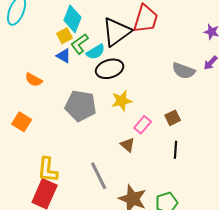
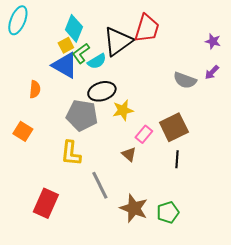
blue triangle: (64, 56) -> (65, 65), size x1.8
black ellipse: (110, 69) -> (102, 91), moved
orange semicircle: (34, 80) -> (35, 89), turned -114
brown square: (173, 118) -> (174, 127), size x1.8
yellow L-shape: (48, 170) -> (71, 153), moved

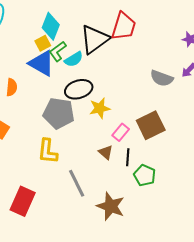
black line: (177, 159) -> (128, 157), moved
green pentagon: (168, 212) -> (145, 175), moved, turned -30

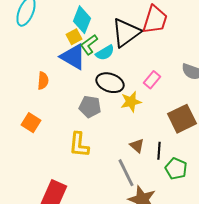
black ellipse: (79, 89) -> (110, 83), turned 36
gray pentagon: (59, 113) -> (90, 107), size x0.7
pink rectangle: (121, 132) -> (152, 80), moved
gray line: (77, 183) -> (126, 173), moved

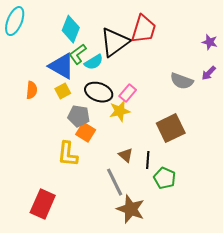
yellow square: (74, 37) -> (63, 91), moved
pink rectangle: (152, 80) -> (128, 93), moved
orange square: (31, 123) -> (86, 132), moved

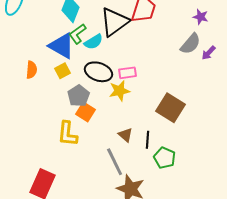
purple star: (210, 42) -> (201, 17), moved
gray semicircle: (182, 81) -> (191, 44), moved, turned -70
pink rectangle: (128, 93) -> (128, 73), turned 42
gray pentagon: (79, 116) -> (79, 96), turned 30
brown square: (171, 128) -> (171, 108), turned -32

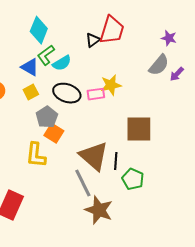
black triangle: (115, 22) -> (93, 40), moved, size x0.5
blue triangle: (62, 46) -> (30, 67), size x0.7
yellow star: (120, 91) -> (111, 85), moved
brown square: (171, 108) -> (139, 129), turned -32
brown triangle: (126, 135) -> (94, 156), size x2.0

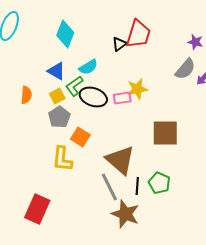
green L-shape: (46, 55) -> (74, 86), moved
gray pentagon: (47, 117) -> (59, 117), moved
black line: (116, 161) -> (137, 186), moved

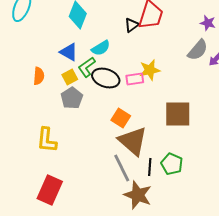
orange square: (80, 137) -> (121, 118), moved
yellow L-shape: (62, 159) -> (47, 140), moved

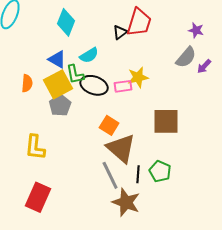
green L-shape: (87, 67) -> (75, 74), turned -65
yellow square: (70, 77) -> (58, 84), size x1.8

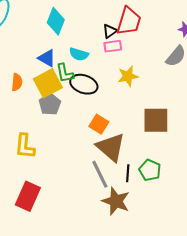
cyan semicircle: (89, 55) -> (79, 54), turned 48
pink rectangle: (123, 86) -> (113, 46), moved

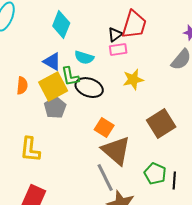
brown square: (156, 120) -> (161, 124), turned -32
black line: (128, 173) -> (174, 181), moved

